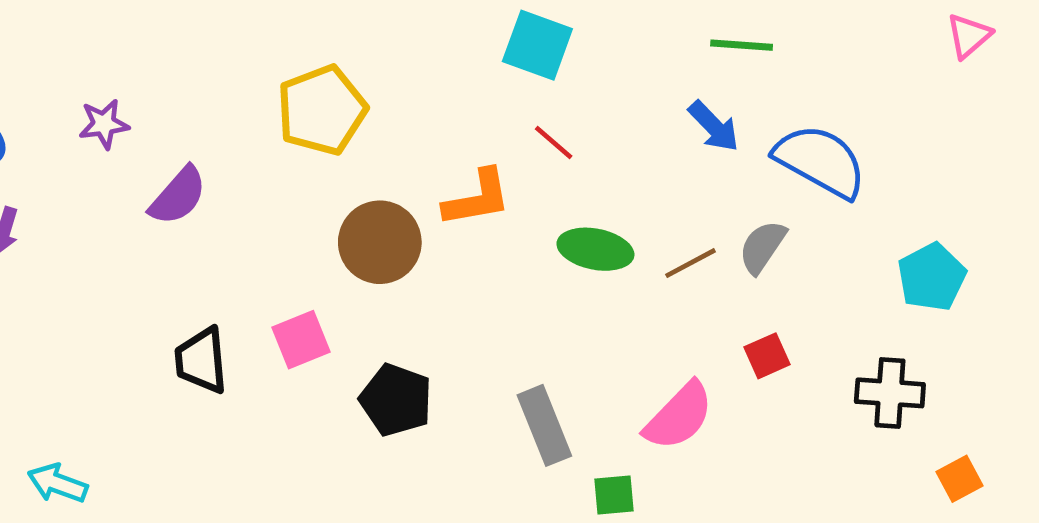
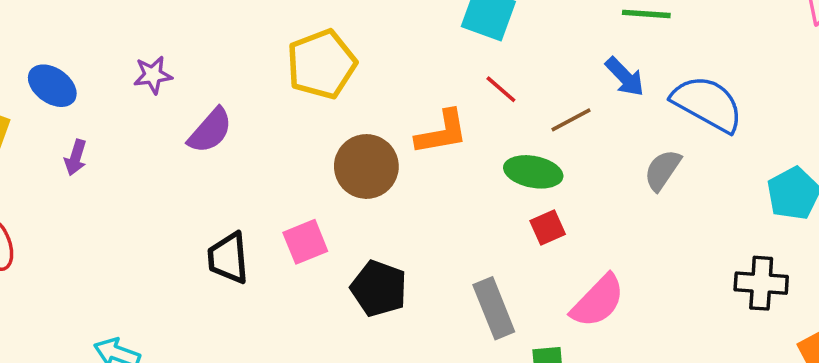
brown line: (691, 263) -> (571, 120), moved
red square: (767, 356) -> (548, 227), moved

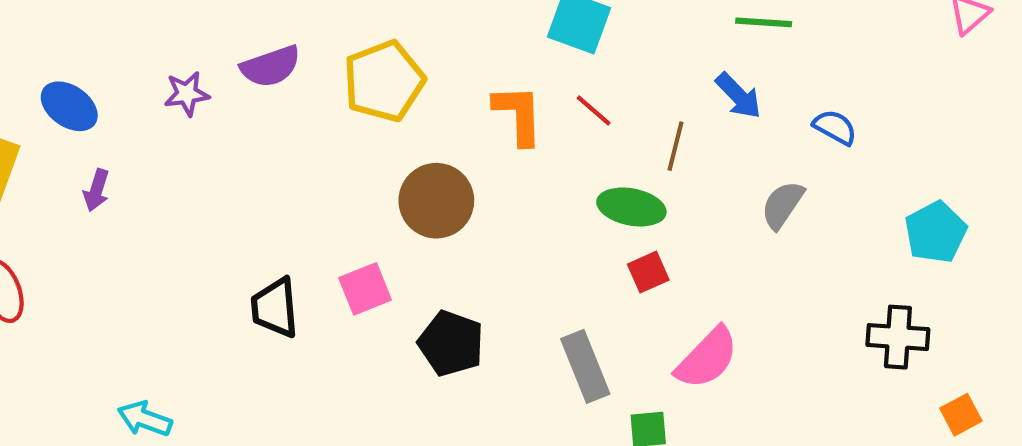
blue semicircle: (707, 104) -> (835, 127), size x0.5
brown line: (571, 120) -> (676, 146), turned -48
purple semicircle: (210, 131) -> (271, 66), moved, turned 30
orange L-shape: (442, 132) -> (518, 115), moved, turned -82

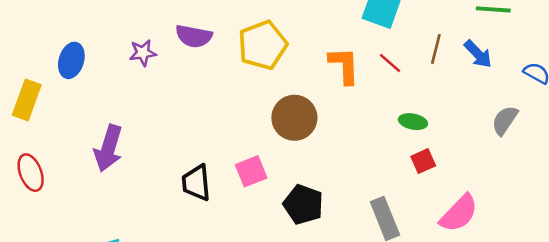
purple semicircle: (271, 66) -> (194, 36), turned 30
blue ellipse: (69, 106) -> (71, 60), turned 72
brown line: (676, 146) -> (436, 49), moved
purple arrow: (96, 190) -> (108, 148), moved, size x1.8
green ellipse: (631, 207) -> (413, 122), size x0.7

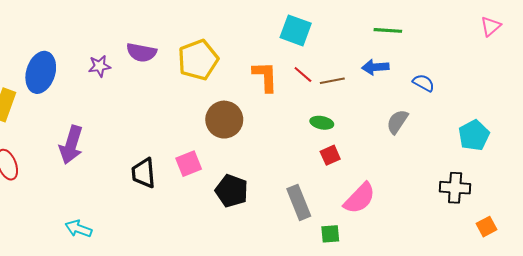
brown line: (436, 49) -> (332, 81), moved, turned 65
blue arrow: (478, 54) -> (375, 67), turned 130
blue ellipse: (71, 60) -> (41, 72), size x1.4

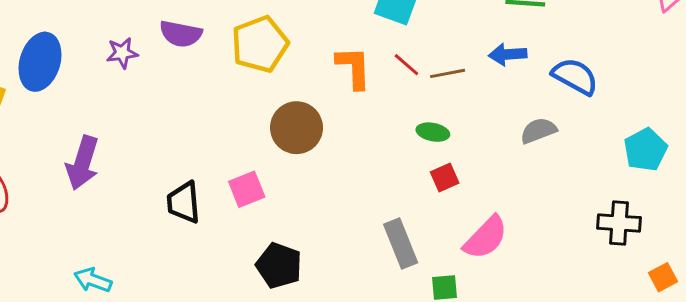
blue semicircle: (424, 83) -> (575, 76), size x1.5
gray semicircle: (397, 122) -> (538, 131), turned 35
black pentagon: (232, 191) -> (279, 265), moved

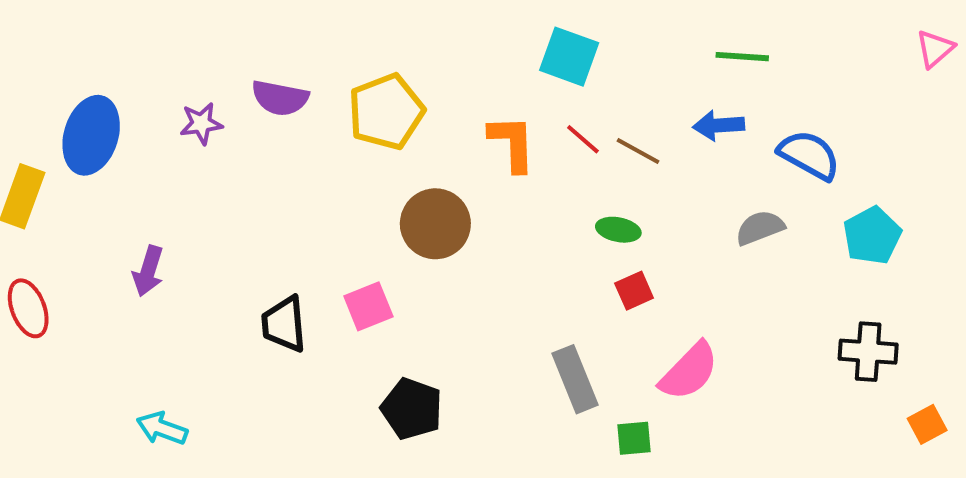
brown line: (448, 73) -> (638, 151), turned 40
cyan pentagon: (645, 150) -> (872, 236), moved
purple arrow: (83, 163) -> (148, 271), size x0.7

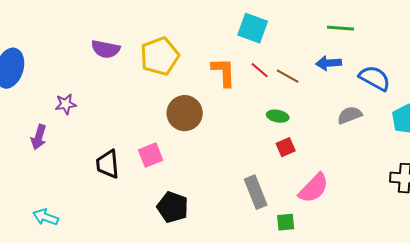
purple star: (201, 123) -> (66, 104), moved

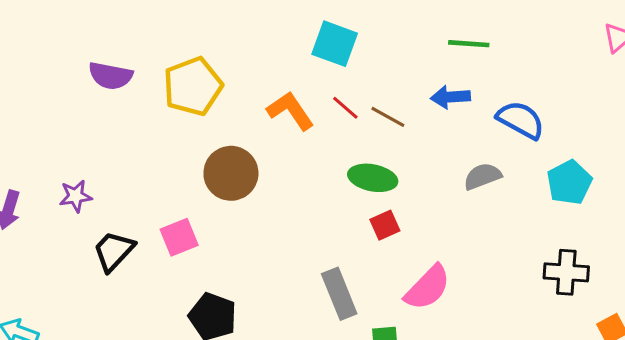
orange L-shape: (224, 72) -> (290, 111), turned -32
purple star: (66, 104) -> (75, 196), moved
green ellipse: (278, 116) -> (373, 178), size x1.4
black trapezoid: (108, 164) -> (114, 251), turned 48

